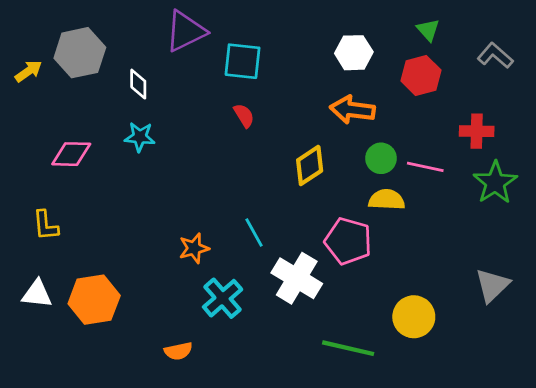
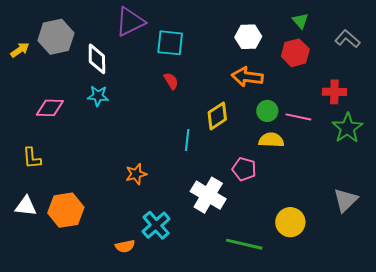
white diamond: (138, 84) -> (97, 59), size x1.4
cyan line: (254, 233) -> (187, 140), moved, turned 35
pink pentagon: (348, 241) -> (244, 169), size x0.7
cyan cross: (223, 298) -> (156, 225), moved

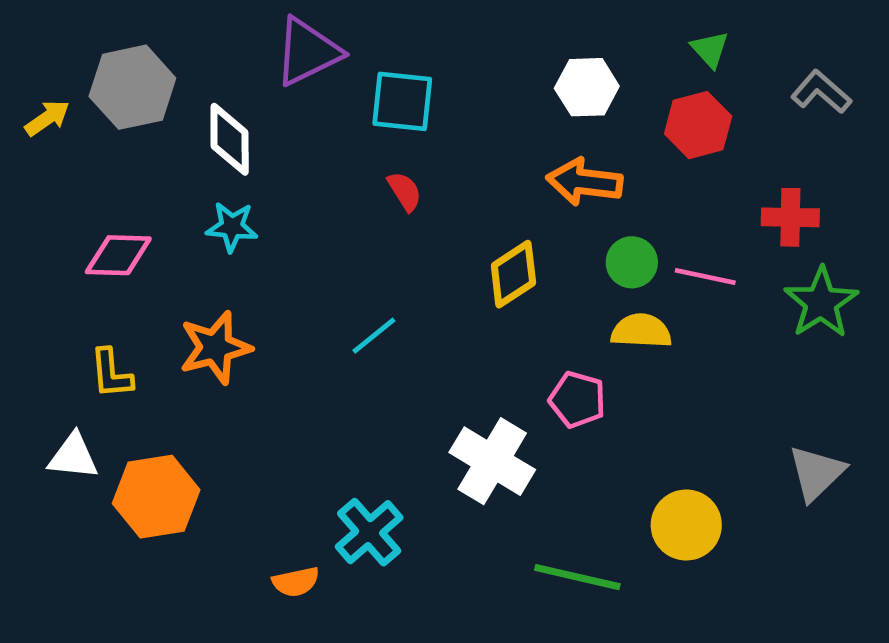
cyan line: (187, 140) -> (374, 336), moved, turned 45
yellow L-shape: (32, 158) -> (111, 374), moved
orange star: (136, 174) -> (215, 348), moved, size x1.4
white triangle: (26, 206) -> (73, 456), moved

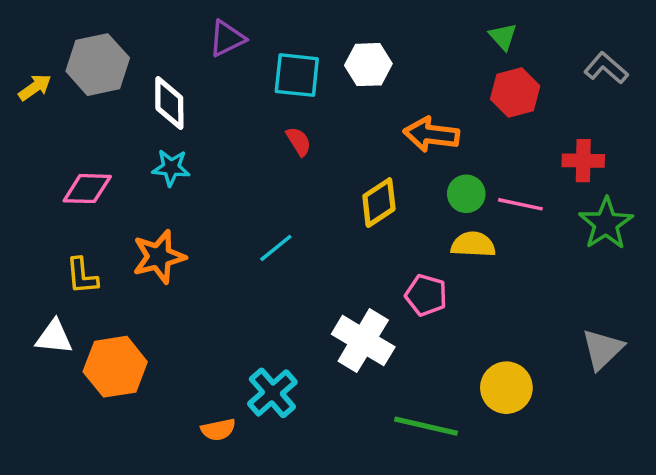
green triangle: (710, 49) -> (503, 37), moved
purple triangle: (308, 52) -> (227, 38), size x0.7
white hexagon: (587, 87) -> (368, 65), moved

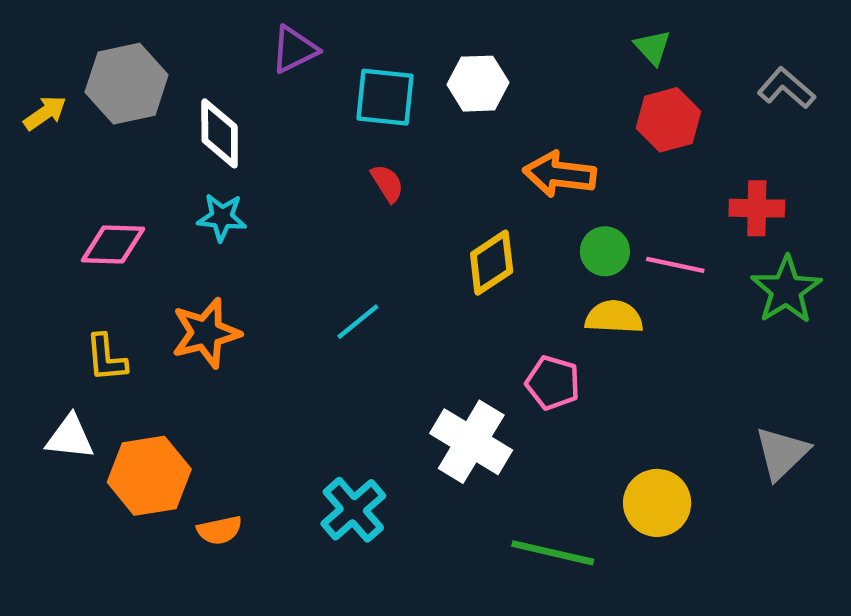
orange semicircle: (218, 430) -> (220, 530), moved

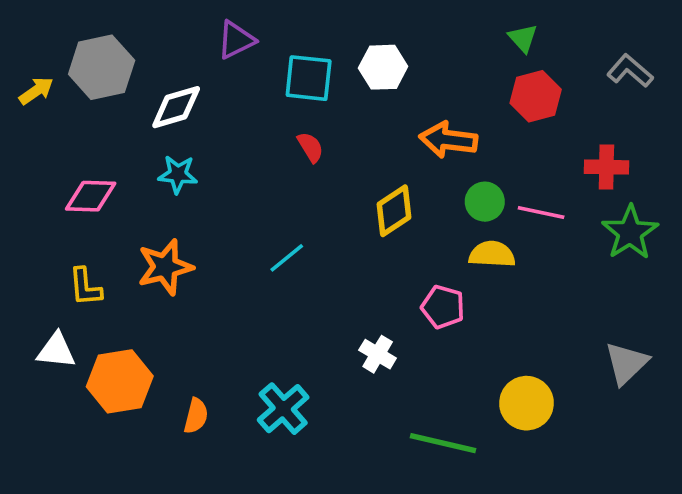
white diamond: (220, 133) -> (176, 107), turned 74
white cross: (471, 442) -> (378, 354), size x0.6
orange semicircle: (220, 530) -> (196, 416), moved, turned -64

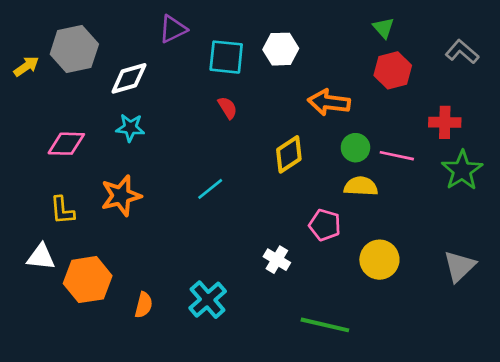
yellow circle: (527, 403) -> (379, 260), moved

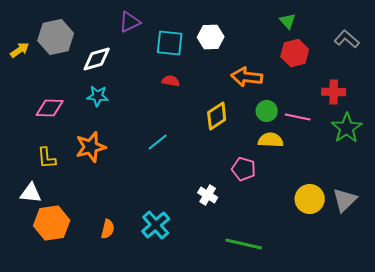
red semicircle: (228, 108) -> (171, 81), turned -48
yellow circle: (379, 260) -> (310, 199), moved
orange hexagon: (88, 280) -> (52, 223), moved

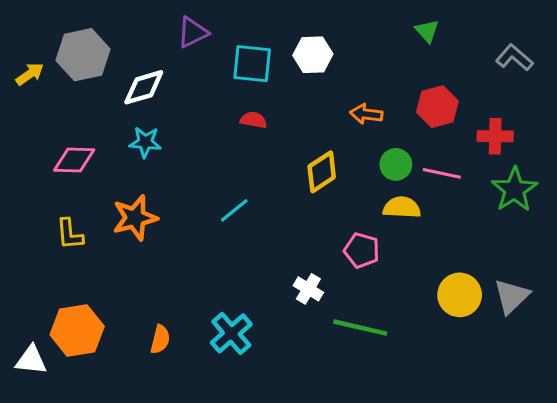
red hexagon: (295, 53) -> (437, 107), moved
orange arrow: (247, 77) -> (366, 114), size x0.7
white triangle: (31, 193) -> (31, 360), moved
green line: (244, 244) -> (360, 328), moved

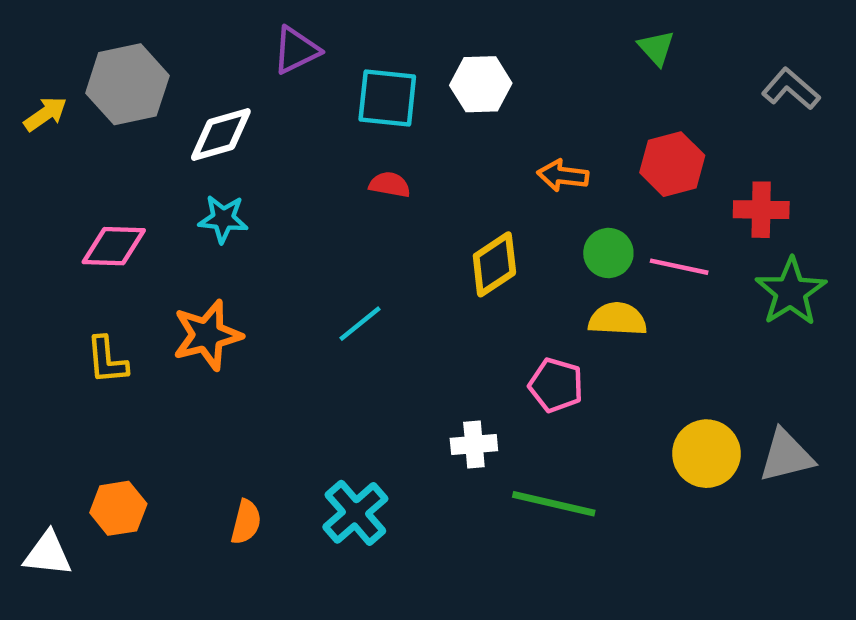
white cross: (308, 289) -> (474, 444), turned -36
gray triangle: (511, 296) -> (786, 456), turned 30
orange hexagon: (77, 330) -> (118, 508), size x0.7

